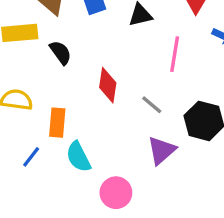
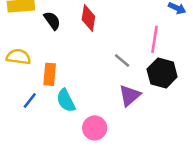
pink line: (175, 54) -> (155, 39), moved
red diamond: (108, 85) -> (88, 18), moved

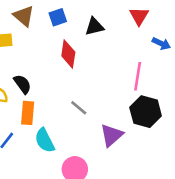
black semicircle: (52, 21) -> (22, 84), moved
gray line: (122, 61) -> (79, 108), moved

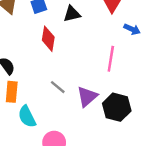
black hexagon: (146, 112) -> (117, 107), moved
purple triangle: (111, 135) -> (87, 97), moved

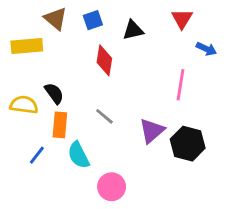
gray line: (58, 87) -> (104, 116), moved

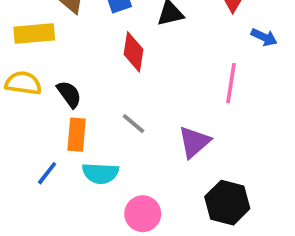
yellow semicircle: (24, 105) -> (23, 83), moved
black hexagon: (188, 144) -> (227, 203), moved
cyan semicircle: (79, 155) -> (100, 173), turned -60

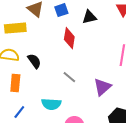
orange rectangle: (77, 135) -> (15, 83), moved
blue line: (47, 173) -> (19, 112), moved

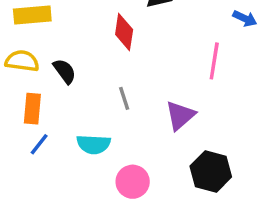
gray line: (69, 77) -> (124, 98), turned 32
blue line: (19, 112) -> (39, 144), moved

